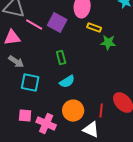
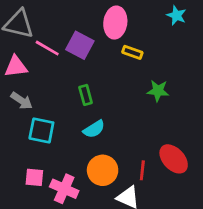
green star: (108, 43) -> (158, 91), moved

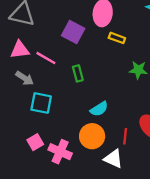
pink line: (47, 48) -> (46, 58), moved
cyan semicircle: (94, 129) -> (99, 109), moved
pink square: (34, 177) -> (35, 142), turned -35

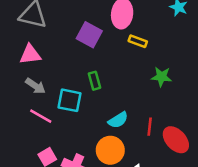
pink line: (46, 58) -> (41, 116), moved
cyan square: (41, 103) -> (70, 100), moved
red line: (125, 136) -> (150, 127), moved

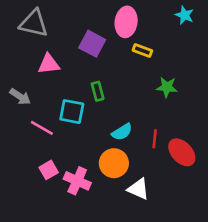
pink triangle: (30, 54) -> (49, 64), moved
gray arrow: (35, 86) -> (20, 97), moved

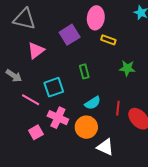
purple square: (92, 44) -> (70, 35), turned 30
pink triangle: (49, 64) -> (36, 50), turned -30
green rectangle: (98, 91) -> (84, 71), moved
cyan square: (72, 112) -> (54, 87), turned -30
pink cross: (77, 181) -> (58, 118), moved

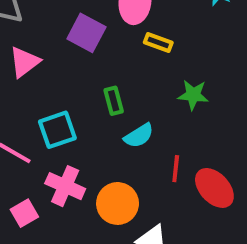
purple square: (70, 35) -> (86, 33), turned -30
cyan semicircle: (93, 103) -> (139, 136), moved

